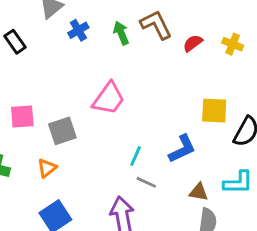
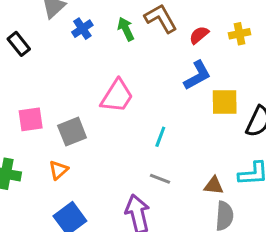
yellow cross: (233, 44) -> (240, 34), turned -30
blue L-shape: (182, 149) -> (197, 75), moved
cyan line: (136, 156) -> (160, 137), moved

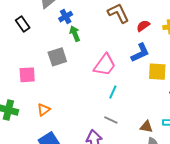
green arrow: (126, 29) -> (75, 34), moved
pink trapezoid: (117, 96) -> (105, 65), moved
gray square: (72, 132) -> (57, 57), moved

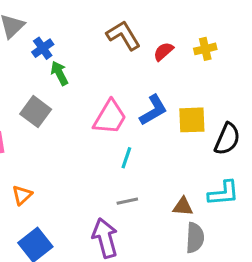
blue L-shape: (140, 53) -> (153, 110), moved
gray square: (57, 57) -> (36, 112), turned -30
gray line: (111, 120) -> (127, 201), turned -32

